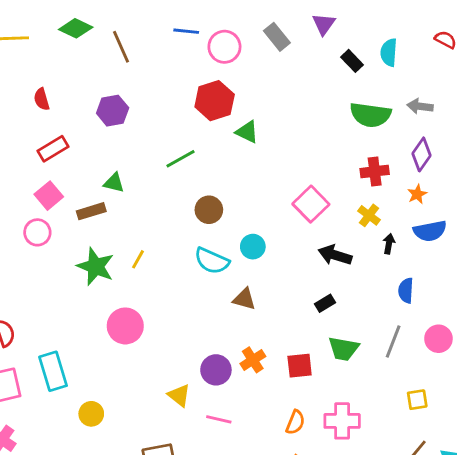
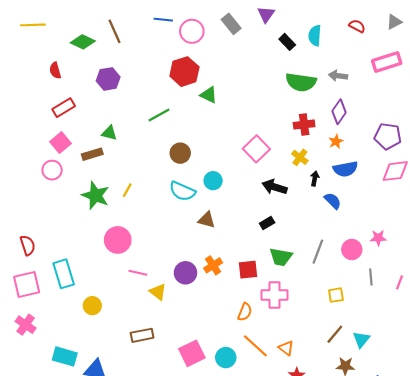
green diamond: (76, 28) -> (83, 42), moved
blue semicircle: (406, 291) -> (333, 201), moved, turned 132
pink line: (219, 419) -> (138, 273), moved
pink cross: (342, 421) -> (274, 295), moved

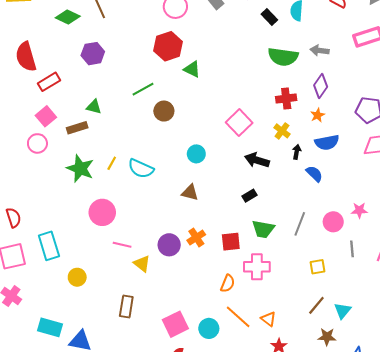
red semicircle: (55, 70) -> (26, 57), moved, size x1.8
brown circle: (180, 153) -> (164, 111), moved
cyan semicircle: (182, 191) -> (141, 169), moved
brown rectangle: (142, 335) -> (126, 306), turned -70

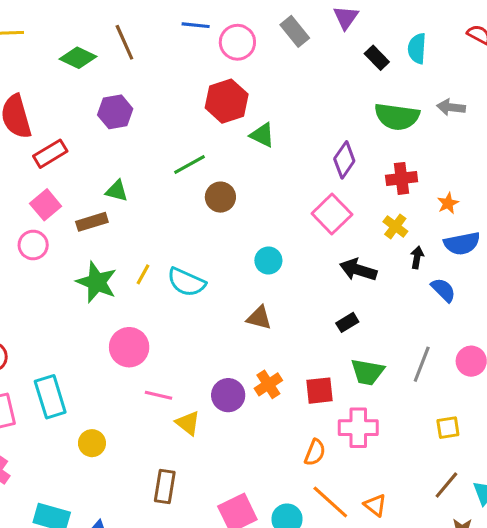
purple diamond: (321, 86) -> (344, 160), moved

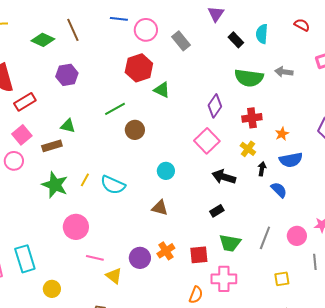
gray rectangle: (295, 31) -> (181, 41), moved

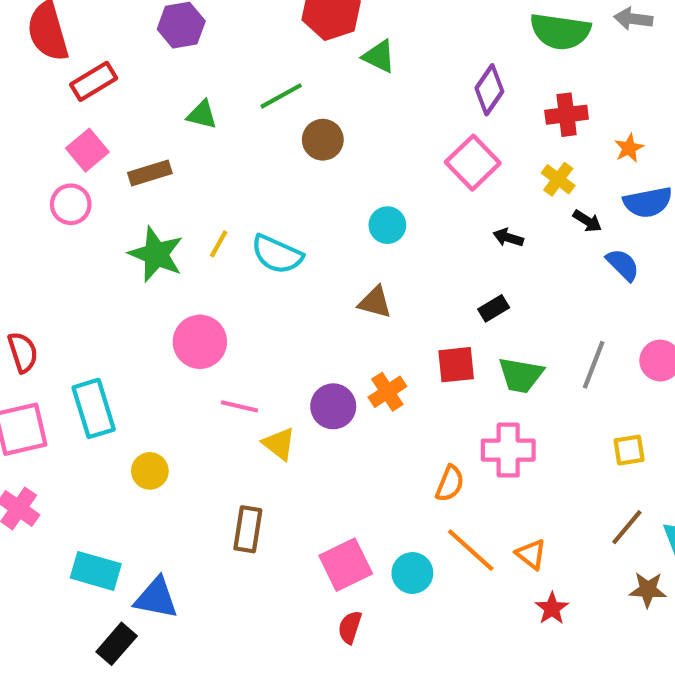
green triangle: (68, 126) -> (202, 115), moved
black arrow: (262, 169) -> (587, 221), turned 112
black arrow: (224, 177) -> (508, 238), size x0.6
red square: (199, 255) -> (456, 365), moved

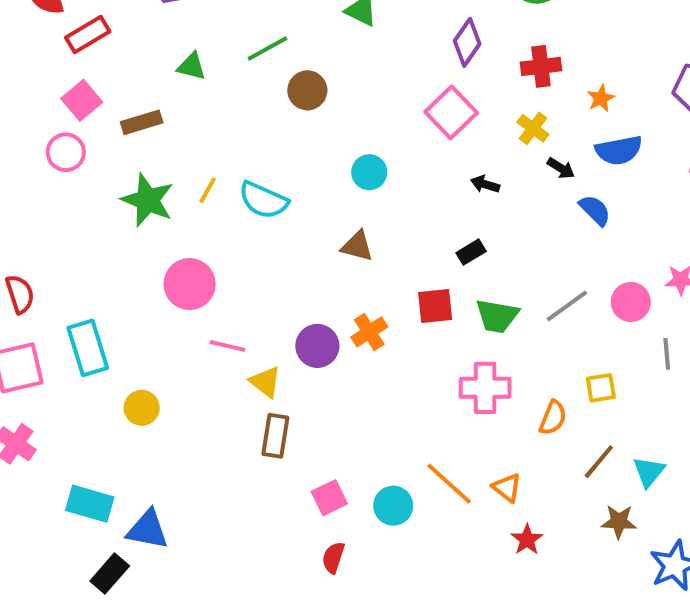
gray line: (594, 365) -> (567, 306), turned 33
orange semicircle: (450, 483) -> (553, 418), moved
brown rectangle: (248, 529) -> (275, 436), moved
pink square: (346, 565) -> (329, 498), size x0.7

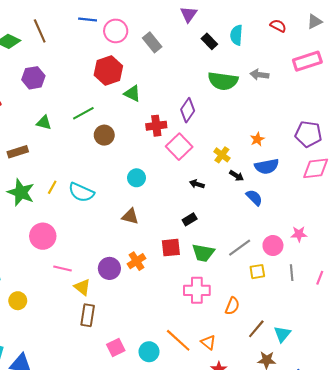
red cross: (541, 66) -> (156, 126), moved
yellow square: (601, 388) -> (257, 272), moved

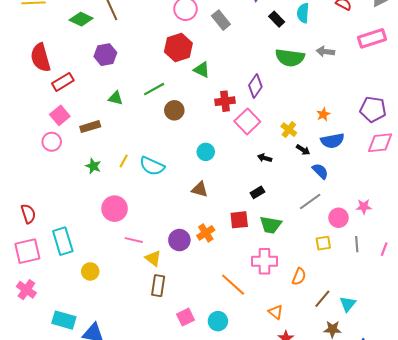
green star: (21, 192) -> (93, 166), size x0.6
gray line: (240, 248) -> (310, 202), moved
orange line: (178, 340) -> (233, 285), moved

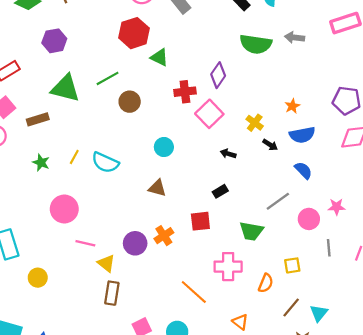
green triangle: (116, 98) -> (65, 88), size x1.8
blue semicircle: (320, 171) -> (303, 170), moved
green trapezoid: (271, 225) -> (251, 231), moved
yellow square: (323, 243) -> (292, 265), moved

